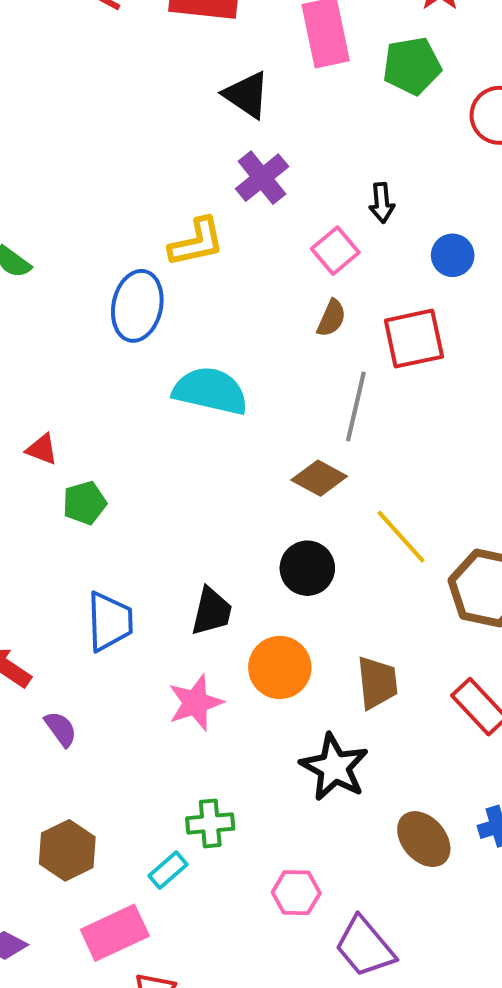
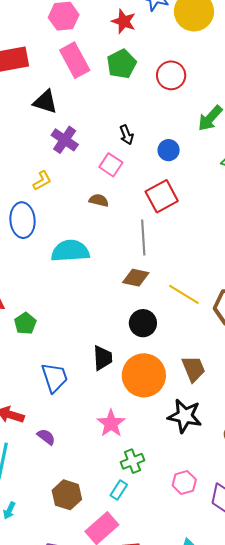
yellow L-shape: (197, 242) -> (42, 181), size x0.7
brown semicircle: (331, 318) -> (99, 200), moved, turned -84
orange circle: (280, 667) -> (144, 375), size x1.4
pink star: (195, 703) -> (111, 423), moved

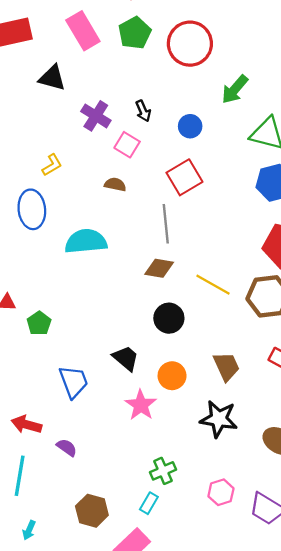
red circle: (171, 75) -> (190, 44), size x1.4
purple cross: (65, 140) -> (96, 116), moved
black trapezoid: (103, 358) -> (126, 358), turned -44
orange circle: (144, 375) -> (172, 376), size x0.6
pink star: (111, 423) -> (141, 405), moved

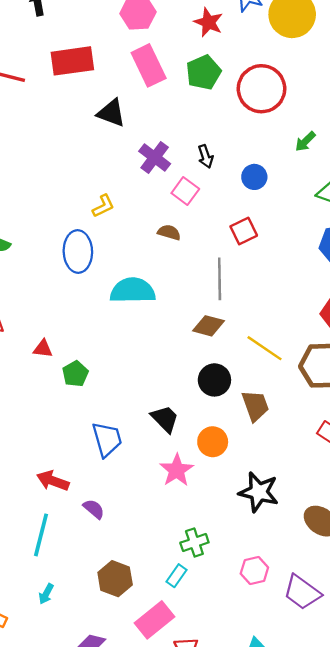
green arrow: (235, 89) -> (305, 142), size x0.7
red square: (184, 177) -> (244, 231), size x0.7
brown trapezoid: (226, 366) -> (255, 406), moved

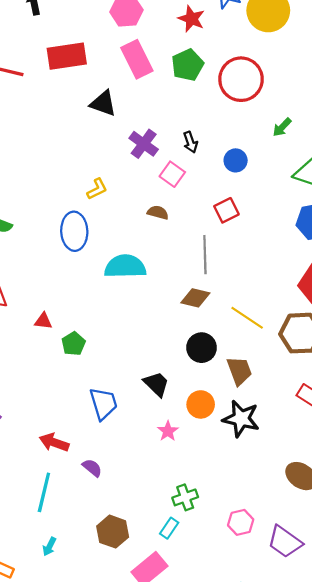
pink star: (177, 470) -> (168, 431), size x0.7
black star: (259, 492) -> (241, 419), moved

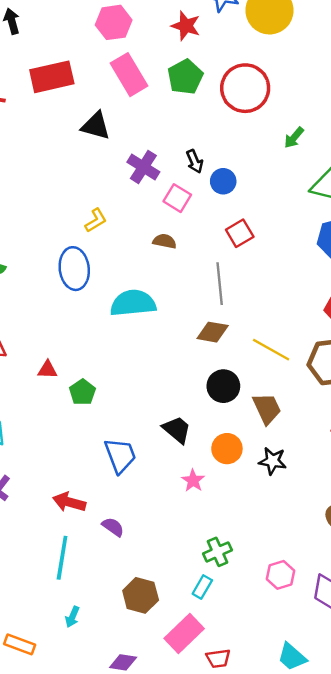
blue circle: (236, 160) -> (223, 181), moved
black star: (241, 419) -> (273, 461), size x0.7

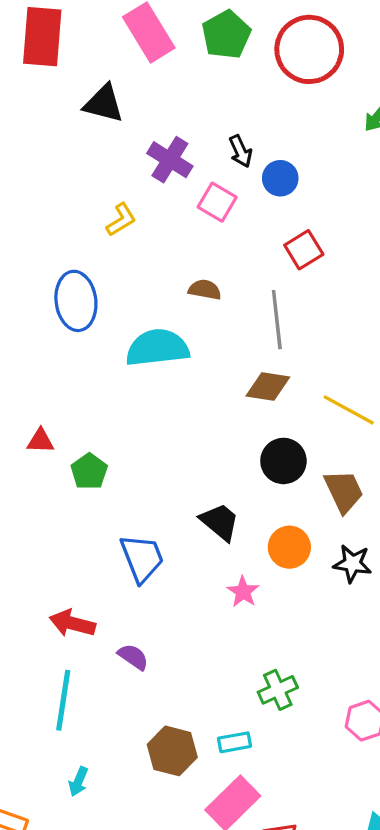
red rectangle: (52, 77) -> (42, 37), turned -72
yellow L-shape: (96, 220) -> (121, 220), moved
brown semicircle: (165, 241) -> (205, 290), moved
cyan rectangle: (202, 587) -> (234, 742), moved, turned 50

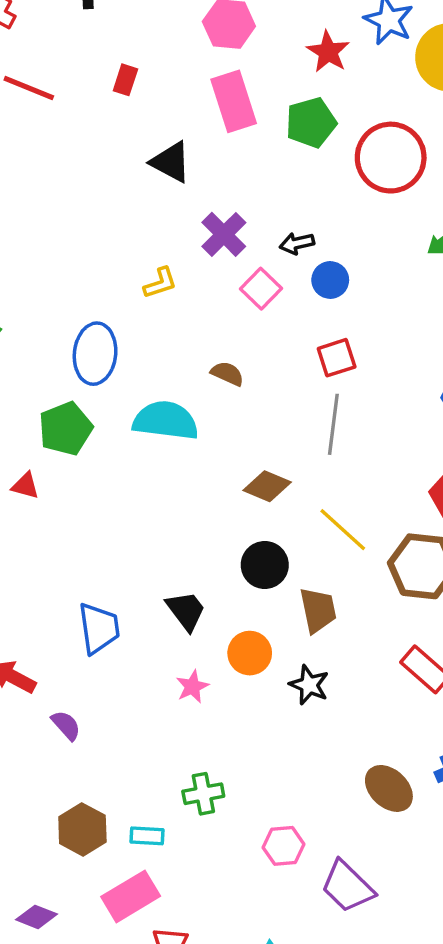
red rectangle: (42, 37) -> (125, 80), size x0.5
black arrow: (241, 151) -> (297, 243), turned 88
gray line: (277, 320) -> (333, 424), moved
green pentagon: (89, 471) -> (66, 429), moved, size x1.4

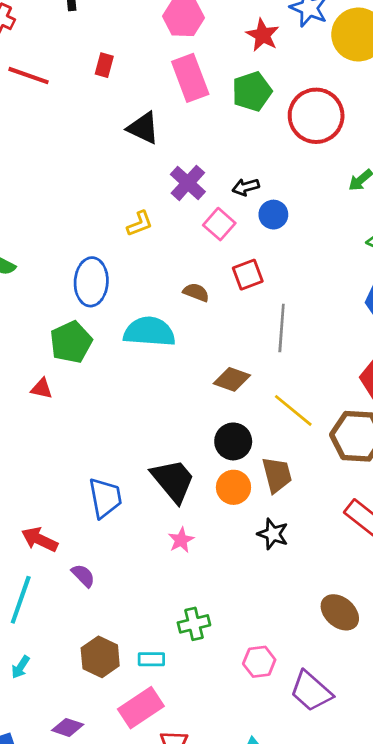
red square: (337, 358) -> (248, 275), moved
black trapezoid: (186, 611) -> (173, 481), size x1.4
orange circle: (250, 653) -> (233, 487), moved

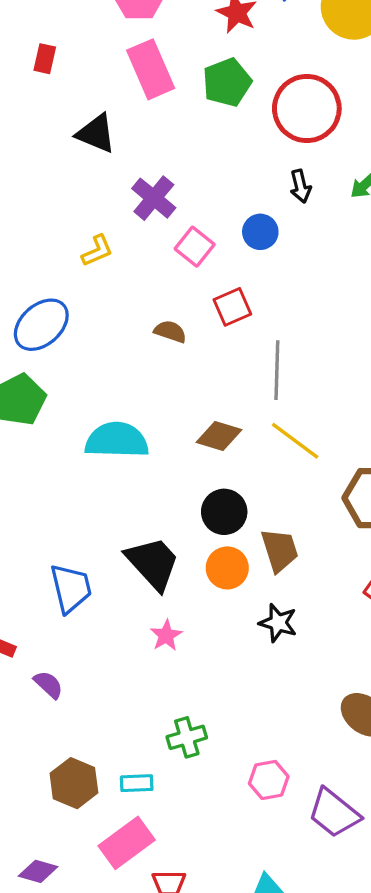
black arrow: (246, 187) -> (300, 186), moved, turned -85
blue ellipse: (91, 282) -> (41, 325), turned 48
cyan semicircle: (149, 332) -> (117, 440), moved
yellow line: (293, 410) -> (295, 441), moved

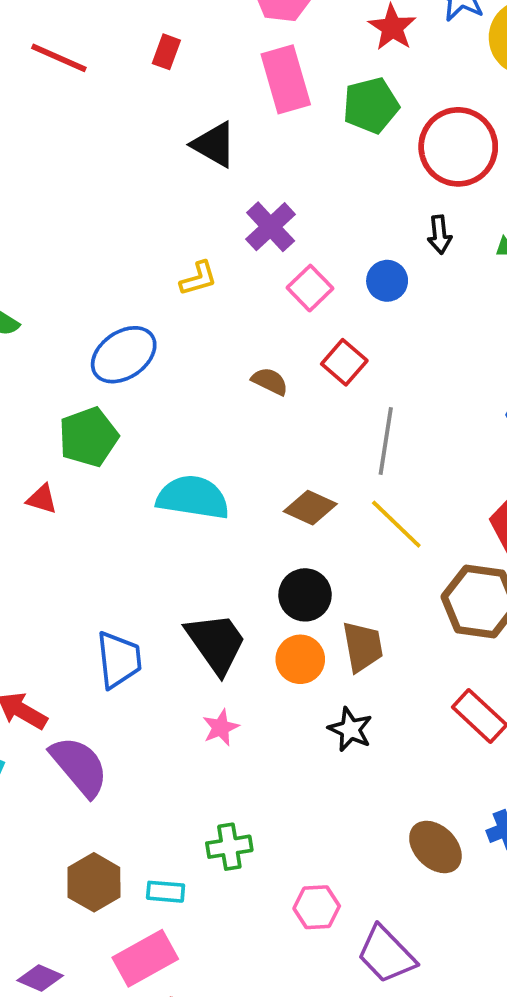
red square: (232, 307) -> (344, 362), turned -33
purple semicircle: (48, 685) -> (79, 766), size x1.8

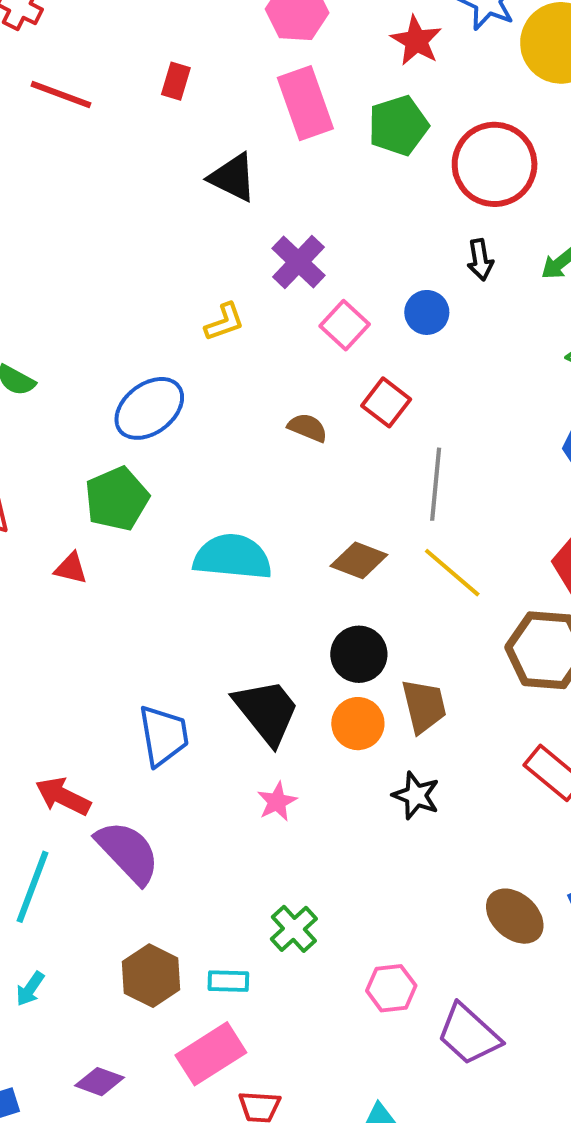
green cross: (229, 847) -> (294, 929), turned -30

